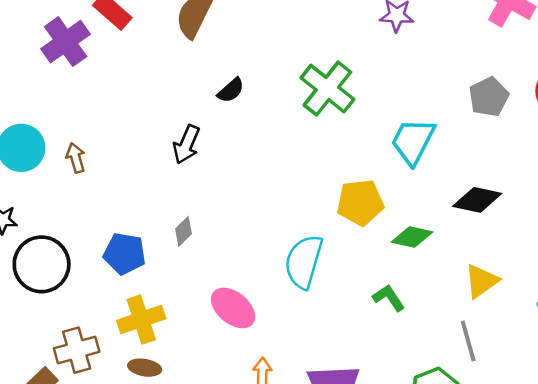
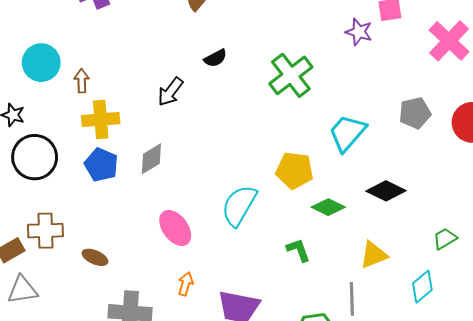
gray diamond: (183, 231) -> (151, 159), size x1.4
yellow cross: (141, 320) -> (101, 120), moved

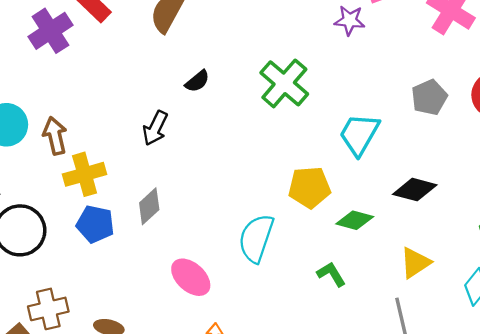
brown arrow: (82, 81) -> (55, 136), size x1.4

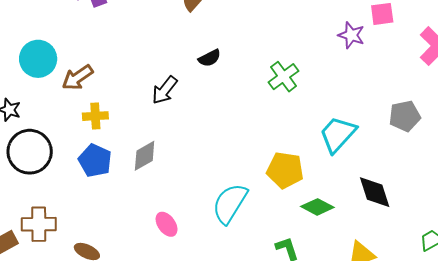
green cross: (284, 83) -> (283, 77), size x0.7
brown arrow: (55, 136) -> (78, 78), turned -124
yellow cross: (85, 174) -> (95, 116), size x0.7
black diamond: (415, 190) -> (375, 192), turned 45
pink ellipse: (191, 277) -> (167, 224), size x0.7

